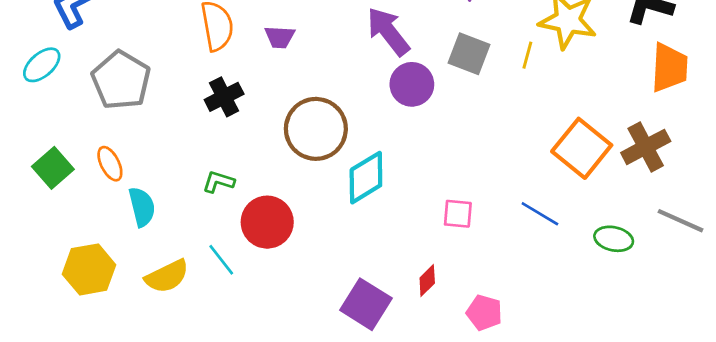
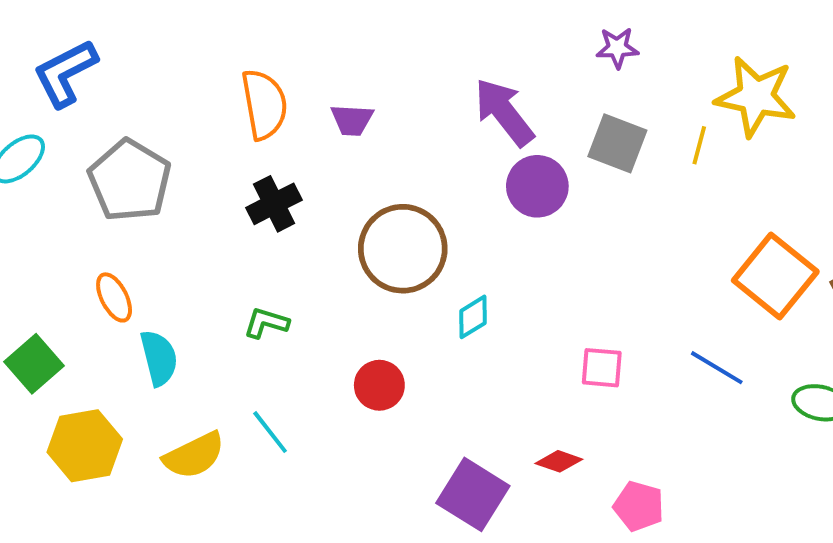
green square: (53, 168) -> (34, 364), moved
cyan diamond: (366, 178) -> (473, 317), size x0.6
red circle: (267, 222) -> (379, 385), moved, size x0.7
red diamond: (427, 281) -> (559, 461), turned 64

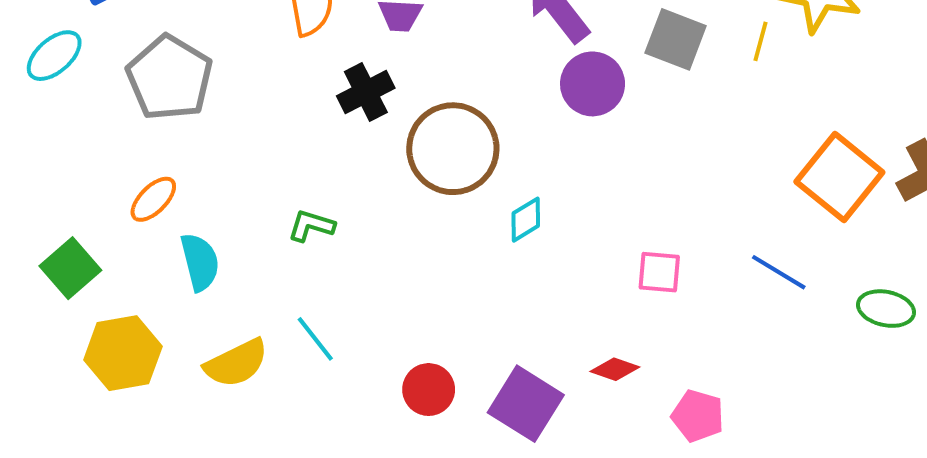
black cross: (274, 204) -> (366, 92), moved
orange ellipse: (114, 297) -> (153, 199), turned 72
red circle: (379, 385) -> (429, 390), moved

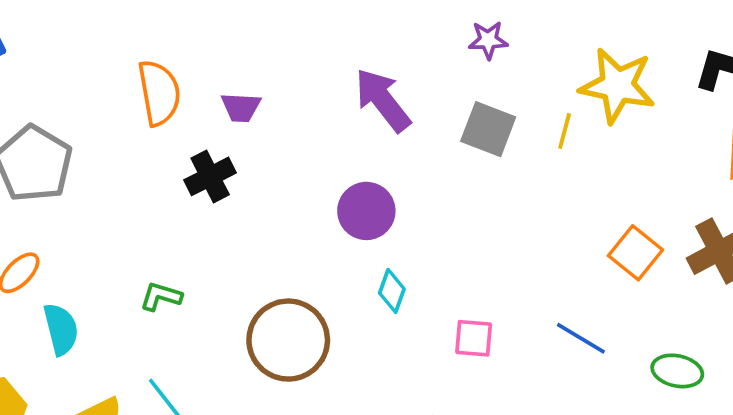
purple circle: (593, 84) -> (366, 211), moved
brown circle: (453, 149) -> (288, 340), moved
orange square: (839, 177) -> (635, 253), size x0.7
cyan diamond: (526, 220) -> (392, 291), moved, turned -39

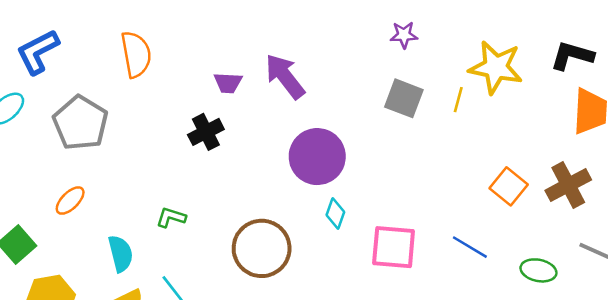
orange semicircle: (159, 93) -> (136, 54), moved
purple arrow: (383, 100) -> (285, 76), moved
purple circle: (366, 211) -> (317, 157), size x1.4
cyan semicircle: (61, 329) -> (121, 254), moved
pink square: (474, 338) -> (394, 247), size x1.6

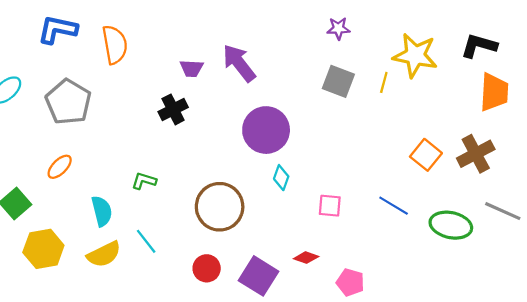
blue L-shape: (38, 52) -> (57, 30), moved, turned 39
pink square: (394, 247) -> (330, 206), size x0.6
green ellipse: (538, 270) -> (451, 225), size x1.4

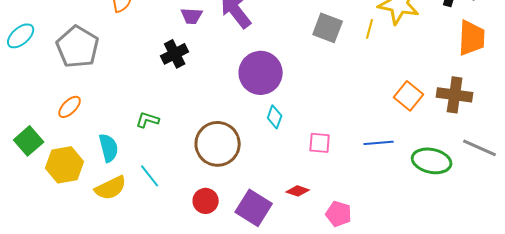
brown cross: (476, 154) -> (455, 95), turned 36
blue line: (394, 206) -> (379, 143), turned -36
yellow hexagon: (43, 249) -> (65, 165), moved

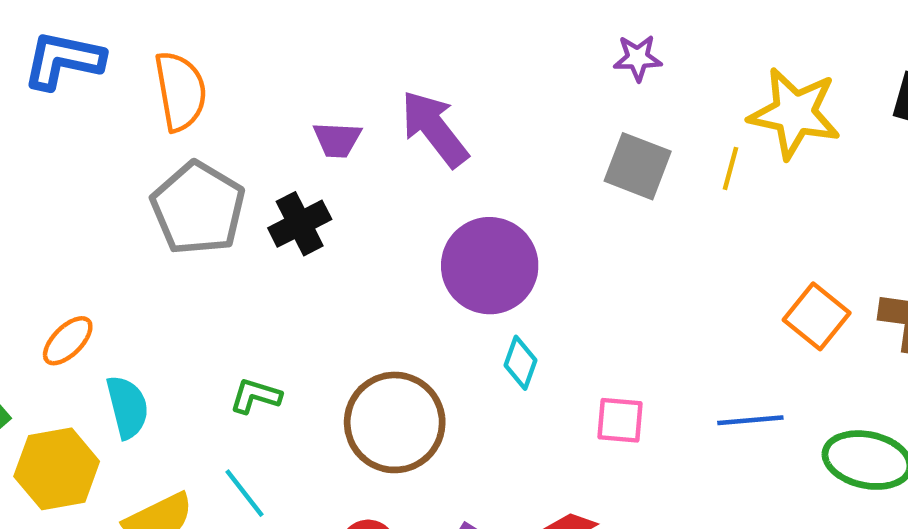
gray pentagon: (78, 47) -> (198, 208), moved
green L-shape: (148, 120) -> (255, 396), moved
cyan semicircle: (109, 148) -> (127, 407), moved

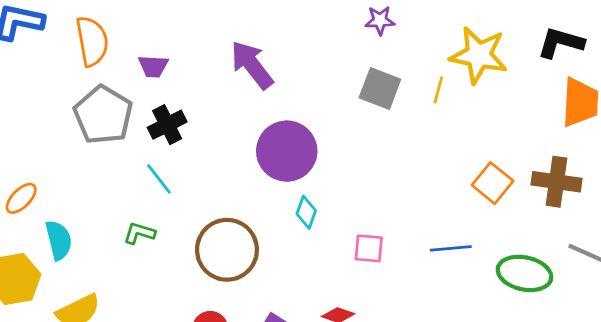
purple trapezoid: (337, 140) -> (153, 66), moved
cyan line: (244, 493) -> (159, 179), moved

